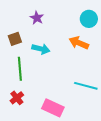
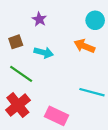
green line: (20, 69) -> (21, 74), turned -50
red cross: (17, 98) -> (18, 105), size x1.6

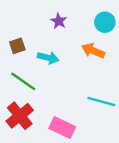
purple star: (39, 19) -> (59, 21), moved

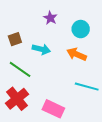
cyan circle: (105, 22) -> (81, 29), moved
orange arrow: (93, 51) -> (77, 54), moved

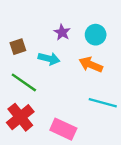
purple star: (50, 18) -> (62, 32), moved

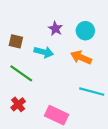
brown square: (18, 47) -> (16, 41), turned 32
red cross: (20, 117) -> (18, 104), size x0.6

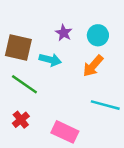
brown square: (16, 41) -> (18, 48), size x1.6
orange arrow: (81, 57) -> (93, 66), turned -72

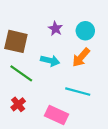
cyan arrow: (50, 60) -> (50, 61), moved
cyan line: (105, 105) -> (78, 92), moved

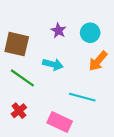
orange arrow: (81, 57) -> (98, 61), moved

